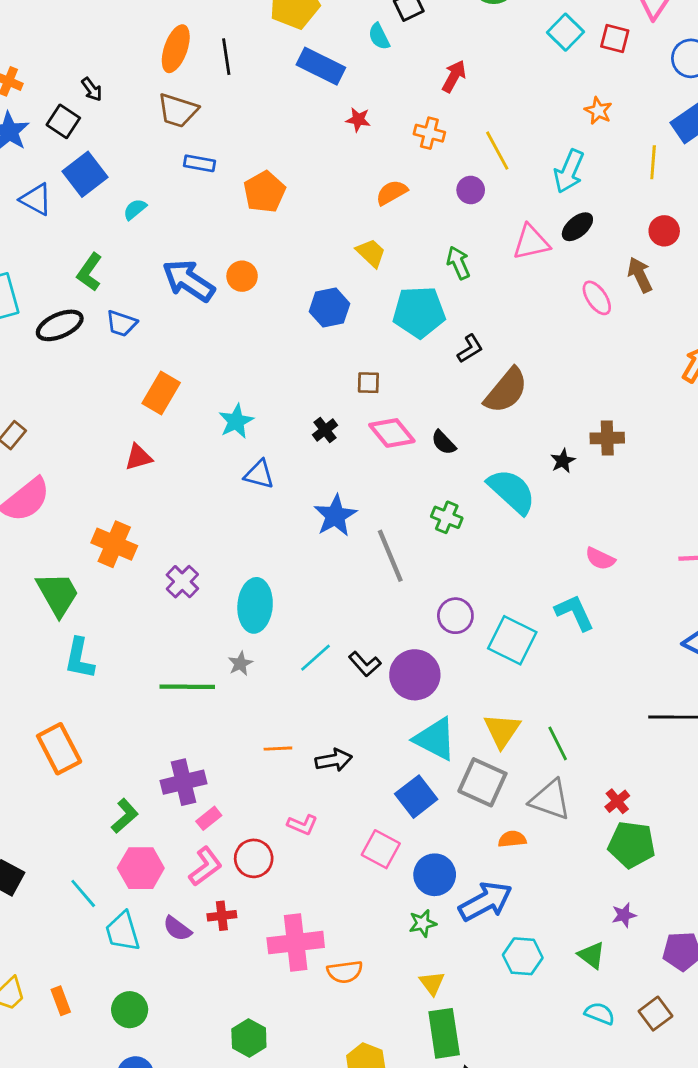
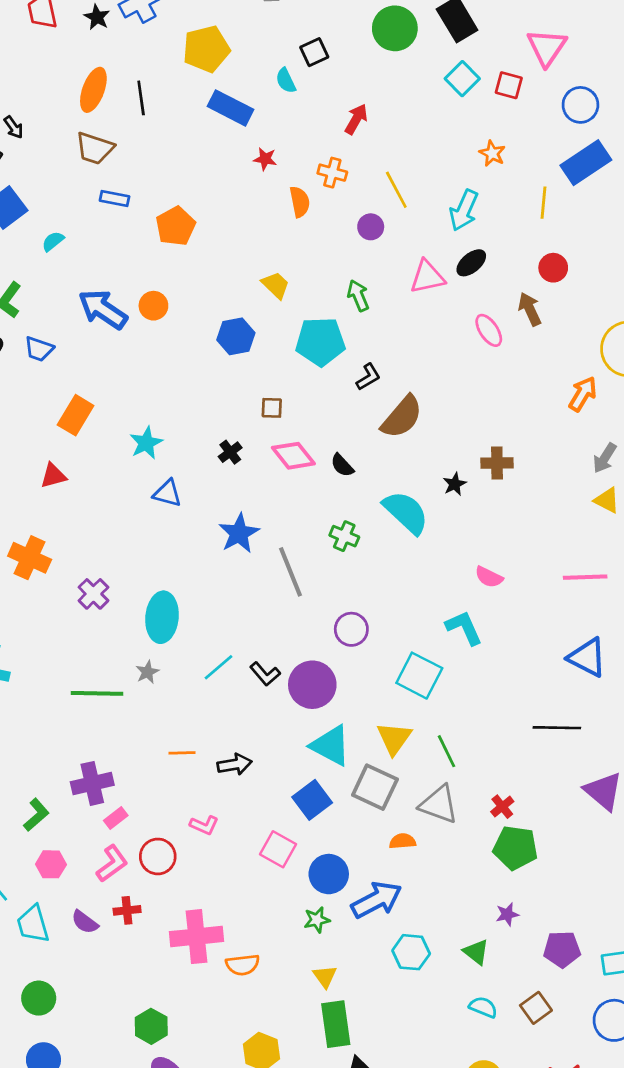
orange semicircle: (392, 193) -> (300, 202), moved, turned 108
cyan square: (512, 640) -> (419, 676), moved
pink hexagon: (141, 868) -> (51, 864), size x0.7

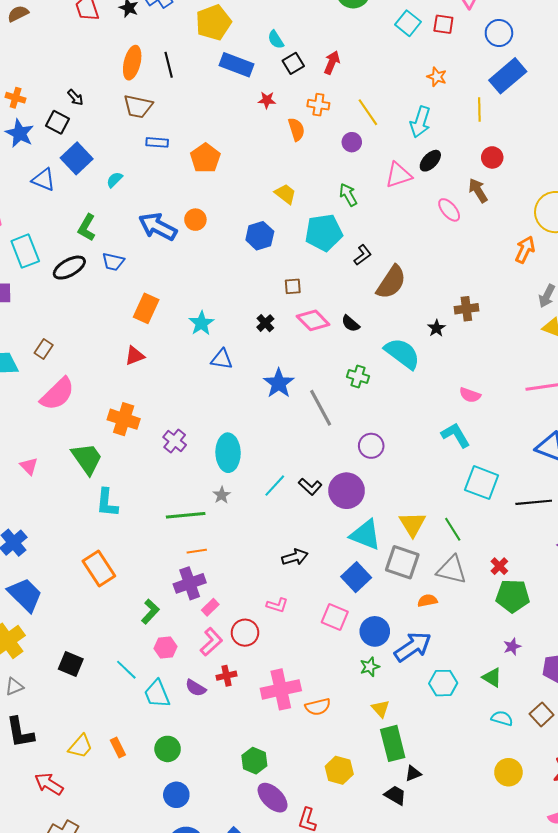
black square: (314, 52) -> (293, 63), moved
cyan square: (419, 676) -> (482, 483), moved
orange line: (182, 753) -> (197, 551), moved

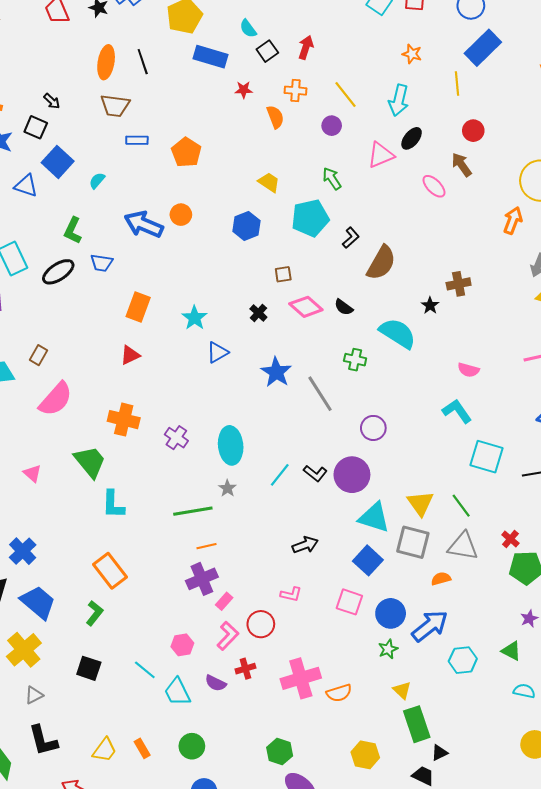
blue triangle: (222, 359) -> (217, 352), turned -35
green L-shape: (150, 612) -> (95, 613), moved

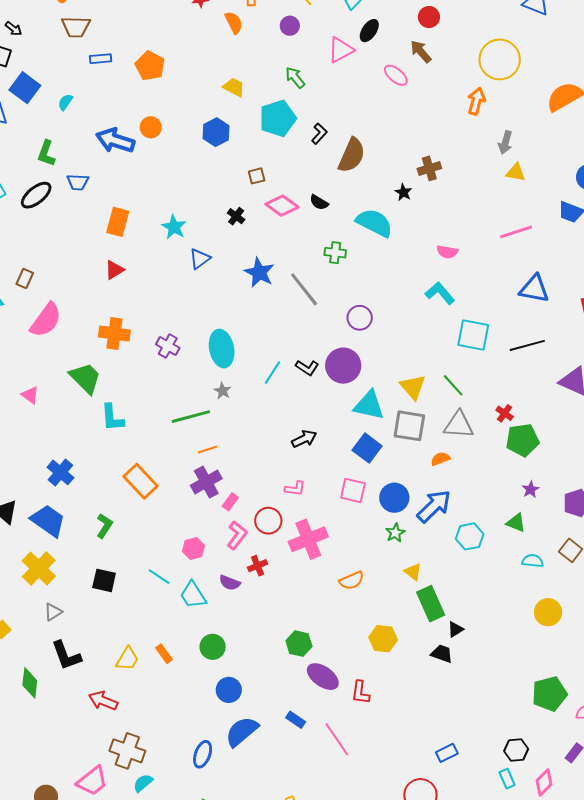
blue cross: (23, 551) -> (60, 472), moved
orange rectangle: (110, 571) -> (140, 481), moved
pink cross: (301, 678) -> (308, 539), moved

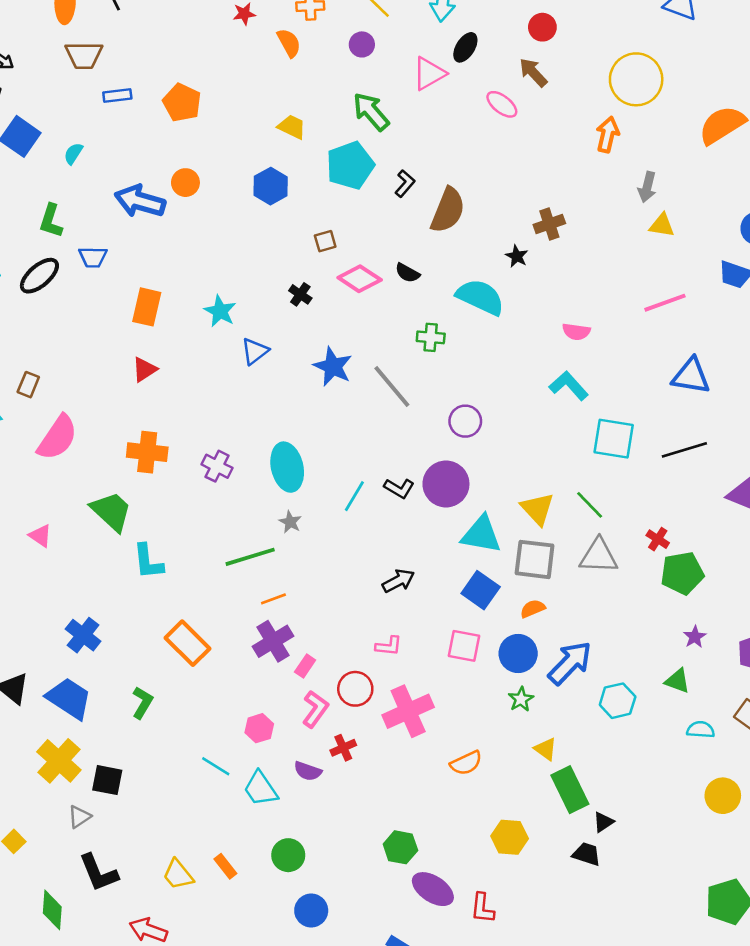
green arrow: (295, 77) -> (371, 112), size x1.4
orange semicircle: (440, 459) -> (533, 609), moved
black square: (104, 580) -> (107, 780), moved
yellow trapezoid: (127, 659) -> (178, 875), turned 112

